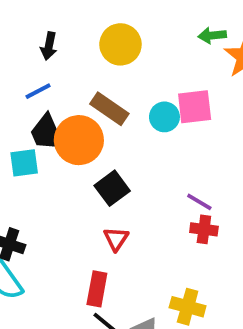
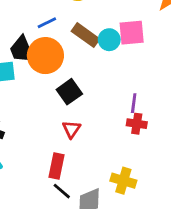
blue line: (38, 91) -> (47, 23), moved
brown rectangle: (109, 109) -> (85, 35), moved
purple line: (199, 202) -> (134, 103), turned 66

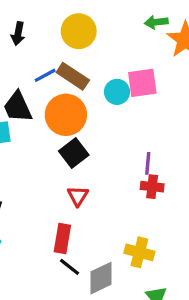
brown rectangle: (85, 35) -> (73, 76), moved
orange circle: (45, 56) -> (66, 115), moved

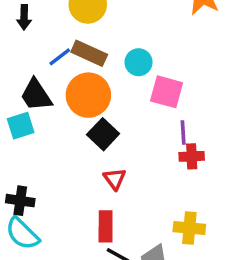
pink square: (142, 83) -> (167, 92), moved, turned 32

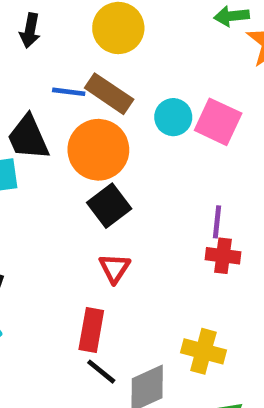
blue line: (60, 57) -> (69, 92), turned 35
pink square: (167, 92) -> (218, 122), moved

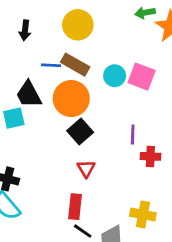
purple line: (217, 222) -> (133, 135), moved

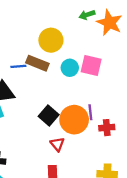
yellow circle: (78, 25) -> (51, 40), moved
orange circle: (71, 99) -> (74, 120), moved

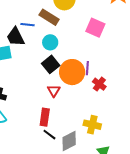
blue line: (18, 66) -> (27, 25), moved
cyan circle: (70, 68) -> (50, 42), moved
red cross: (107, 128) -> (99, 84), turned 32

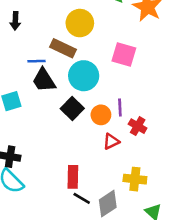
black trapezoid: (16, 37) -> (44, 80), moved
cyan circle: (50, 42) -> (84, 76), moved, size x1.5
orange circle: (72, 72) -> (101, 115), size x0.6
red triangle: (54, 91) -> (111, 141), moved, turned 40

